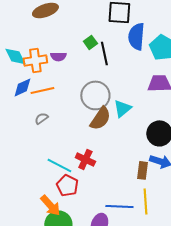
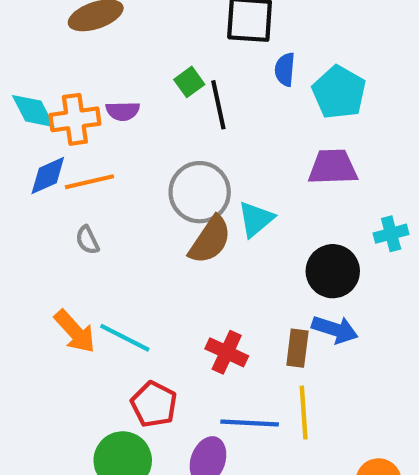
blue semicircle: (136, 36) -> (285, 69), size x0.6
gray semicircle: (41, 118) -> (87, 240), turned -80
red cross: (85, 159) -> (227, 352), moved
red pentagon: (67, 185) -> (154, 404), moved
orange arrow: (50, 205) -> (75, 331), moved

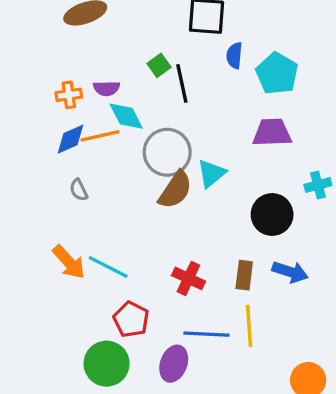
cyan diamond: (33, 111) -> (126, 116), moved
orange cross: (75, 119) -> (69, 95), size x0.7
blue diamond: (48, 176) -> (70, 139), moved
orange line: (89, 182) -> (100, 136), moved
blue arrow: (335, 329) -> (290, 272), moved

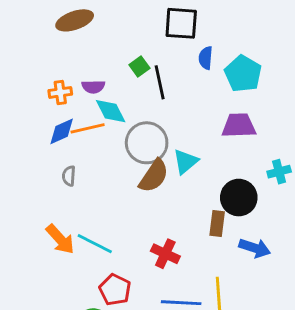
gray semicircle: (79, 190) -> (69, 176), turned 30
brown rectangle: (244, 275) -> (217, 223), moved

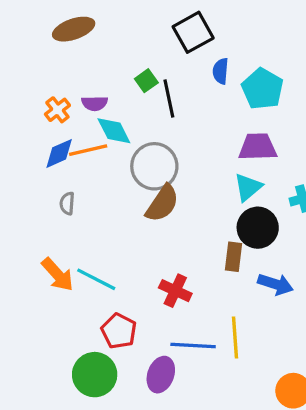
black square: (181, 23) -> (193, 32), turned -33
orange cross: (60, 92) -> (57, 110), turned -30
cyan triangle: (185, 162) -> (248, 187), moved

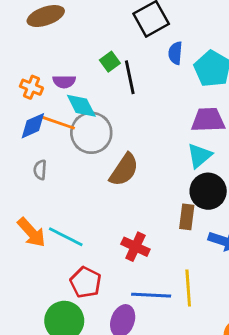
orange cross: (57, 110) -> (31, 87), turned -30
orange line: (88, 150) -> (59, 123), turned 32
gray circle: (154, 166) -> (91, 133), moved

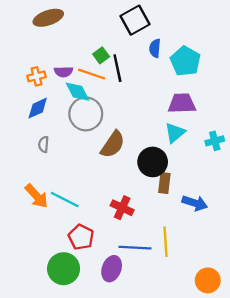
orange cross: (31, 87) -> (37, 76), turned -36
orange line: (59, 123) -> (92, 74), moved
black circle: (208, 191) -> (153, 162), moved

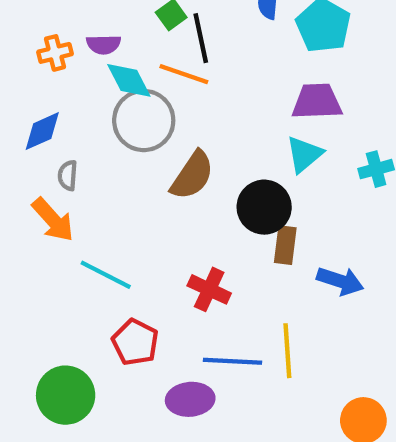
orange line: (92, 74) -> (184, 74), moved
blue diamond: (38, 108) -> (42, 131), moved
orange arrow: (37, 196) -> (53, 220), moved
green circle: (64, 269) -> (66, 395), moved
purple ellipse: (112, 269) -> (190, 399), turned 65

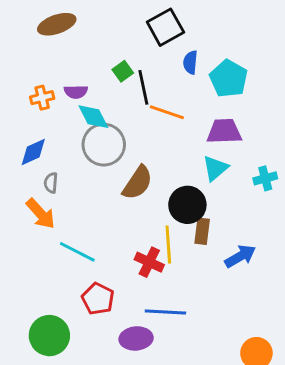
orange line: (184, 74) -> (167, 112), moved
blue arrow: (340, 281) -> (240, 256), turned -48
yellow line: (287, 351) -> (168, 244), moved

